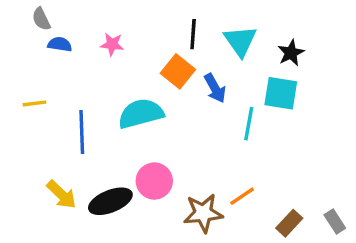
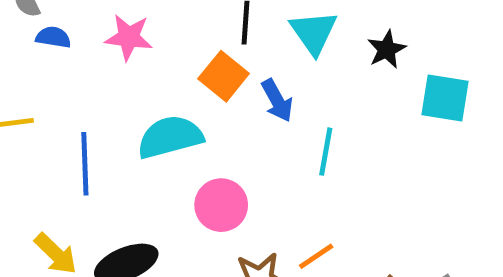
pink star: (112, 44) -> (129, 37), size x1.4
cyan square: (281, 93) -> (445, 98), moved
pink circle: (154, 181) -> (221, 205), moved

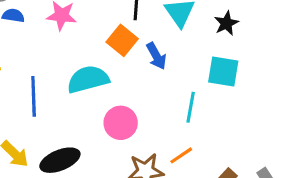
cyan square: (445, 98) -> (223, 72), moved
cyan line: (326, 152) -> (191, 107), moved

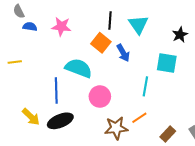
black star: (226, 23) -> (180, 35), moved
cyan semicircle: (88, 79) -> (79, 68), turned 36
blue line: (34, 96) -> (56, 90), moved

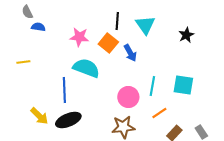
pink star: (61, 27) -> (79, 37), moved
cyan square: (167, 63) -> (183, 85), moved
pink circle: (100, 97) -> (128, 97), moved
orange line: (139, 118) -> (159, 113), moved

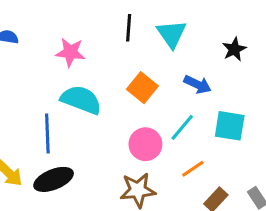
orange square: (108, 43) -> (142, 88), moved
blue arrow: (130, 53) -> (198, 84), moved, turned -36
cyan line: (152, 86) -> (182, 127), turned 30

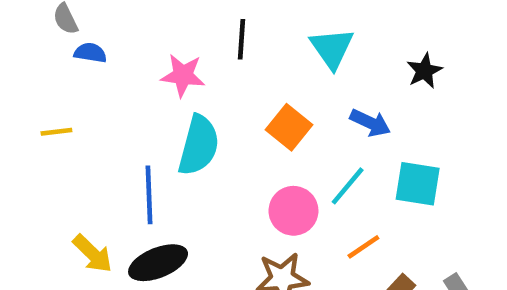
black line: (129, 28) -> (242, 39), moved
cyan semicircle: (81, 100) -> (199, 145), turned 84

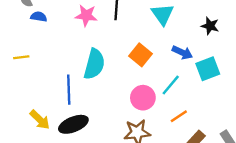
black star: (424, 71) -> (210, 26), turned -30
pink star: (183, 75) -> (86, 15), moved
cyan square: (418, 184) -> (208, 69), moved, turned -30

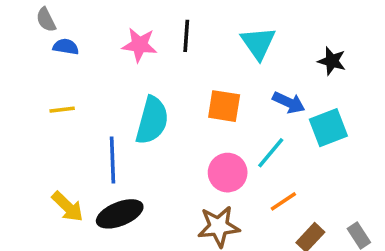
orange square: (141, 55) -> (224, 106), turned -30
yellow line: (21, 57) -> (62, 110), moved

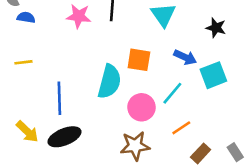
cyan semicircle: (152, 120) -> (109, 82), moved

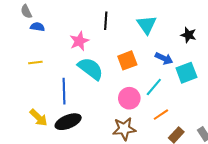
pink star: (79, 16) -> (79, 41), moved, turned -30
orange square: (139, 60) -> (127, 60), turned -30
cyan semicircle: (109, 82) -> (91, 69), moved, turned -68

